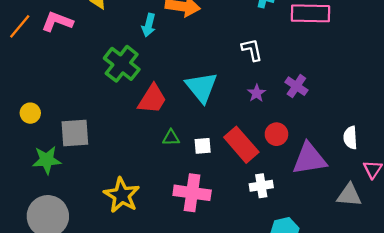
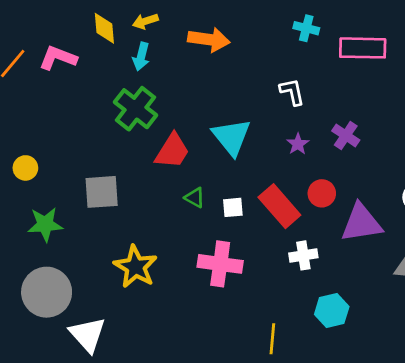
cyan arrow: (149, 25) -> (141, 56), moved
gray square: (75, 133) -> (102, 192), moved
green triangle: (171, 138) -> (195, 198), turned 30

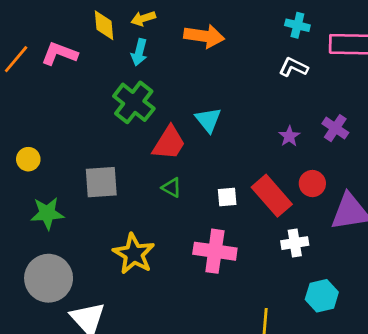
white L-shape: (292, 92) -> (293, 67), moved, turned -52
cyan triangle: (231, 137) -> (208, 120), moved, size x0.7
green triangle: (195, 198) -> (172, 188), moved

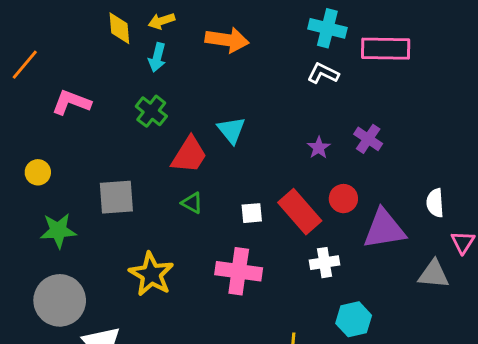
cyan cross: (297, 25) -> (327, 28), size x1.4
pink L-shape: (59, 54) -> (71, 102), moved
green cross: (134, 102) -> (151, 111), size x0.7

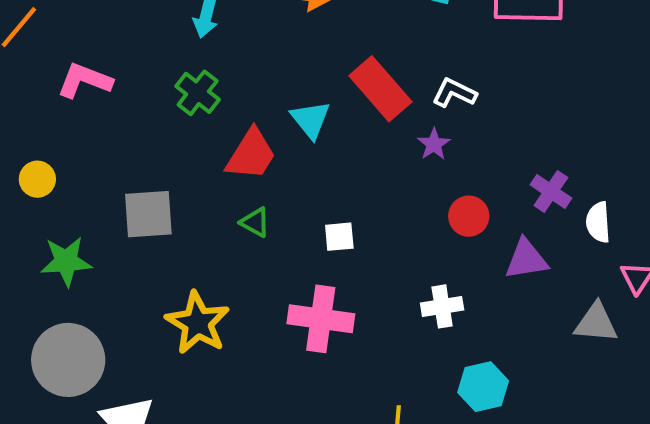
white L-shape: (323, 73) -> (454, 93), moved
purple cross: (368, 139) -> (551, 191), moved
red rectangle: (300, 212) -> (380, 89), moved
purple triangle: (384, 229) -> (526, 259), size x0.7

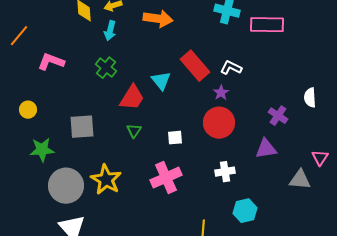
red circle: (469, 216) -> (219, 123), moved, size x1.6
green triangle: (255, 222) -> (134, 131), turned 35
white semicircle: (598, 222) -> (310, 98), moved
pink cross: (321, 319) -> (166, 178), turned -32
gray circle: (68, 360) -> (66, 186), moved

